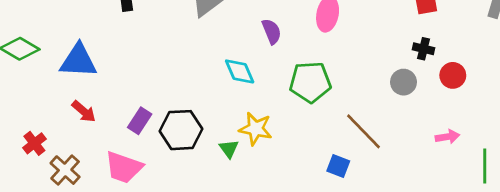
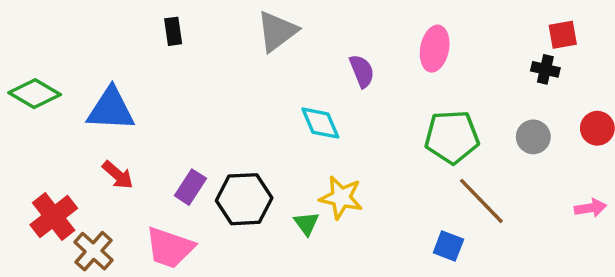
black cross: (423, 49) -> (545, 69), moved
green pentagon: (310, 82) -> (452, 137), moved
red cross: (34, 143) -> (54, 217), size x1.5

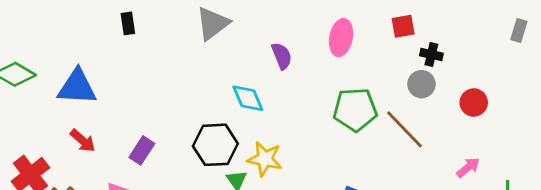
red square: (563, 35) -> (403, 26), moved
gray circle: (533, 137) -> (421, 84), moved
black hexagon: (244, 199) -> (215, 145), moved
brown line: (481, 201) -> (405, 129), moved
pink arrow: (590, 208) -> (468, 167), turned -30

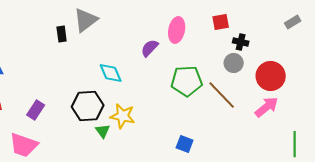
black rectangle: (128, 23) -> (62, 34), moved
gray rectangle: (519, 30) -> (293, 22), moved, turned 42
purple semicircle: (282, 56) -> (150, 48), moved, turned -114
red circle: (474, 102) -> (271, 76), size x1.5
pink arrow: (468, 167) -> (267, 107), moved, size x1.4

